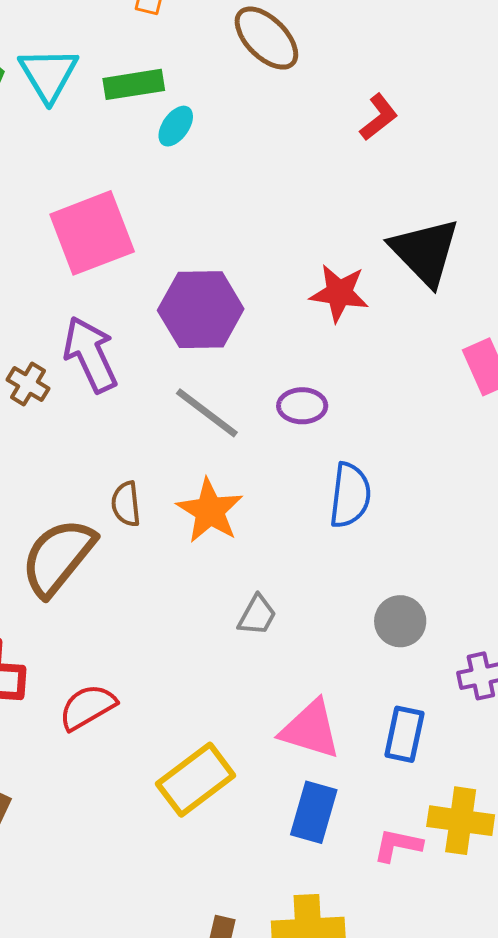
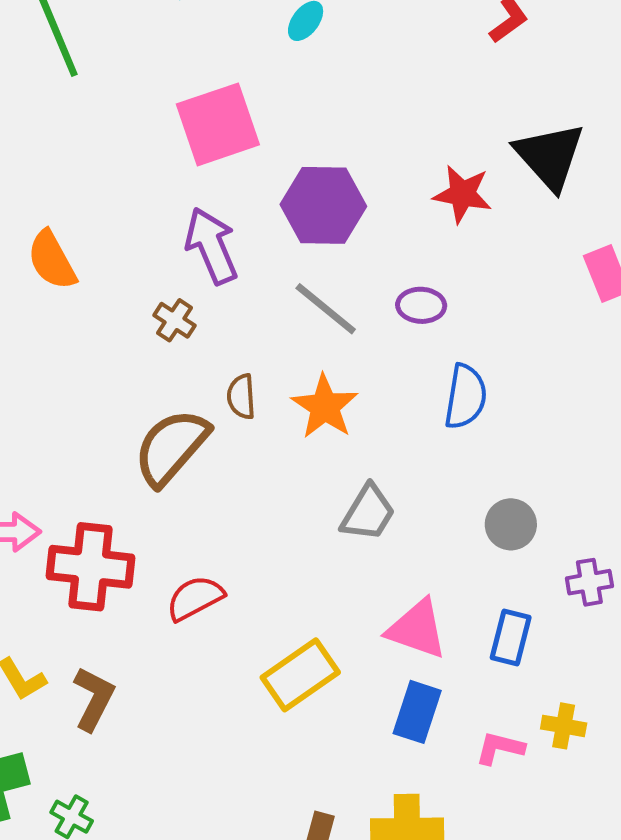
brown cross: (28, 384) -> (174, 320), moved
gray trapezoid: (257, 615) -> (368, 513), size x1.4
yellow cross: (461, 821) -> (564, 726), size x0.7

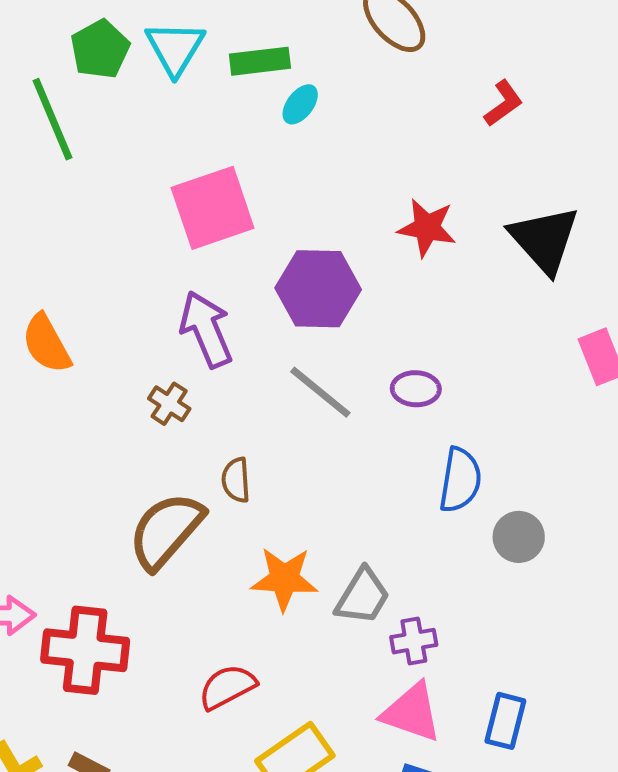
red star: (462, 194) -> (427, 228), moved
orange star: (325, 407) -> (284, 579), moved, turned -30
gray circle: (511, 524) -> (519, 537), moved
purple cross: (589, 582) -> (414, 641), moved
red semicircle: (195, 598) -> (227, 687), moved

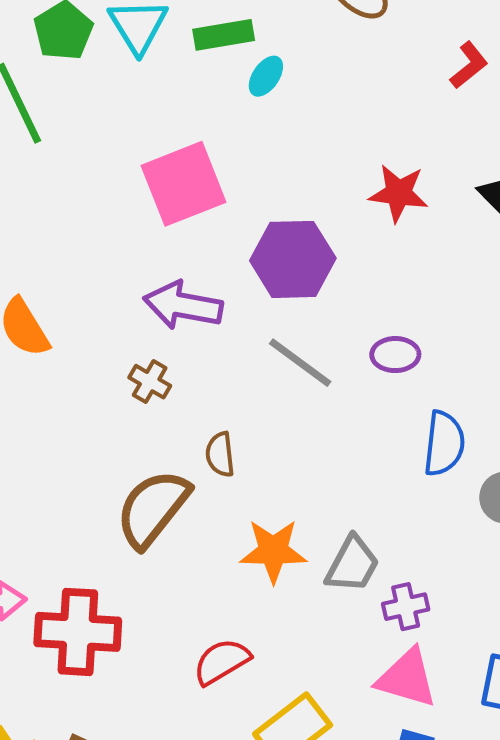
purple arrow: (206, 329) -> (183, 305), turned -54

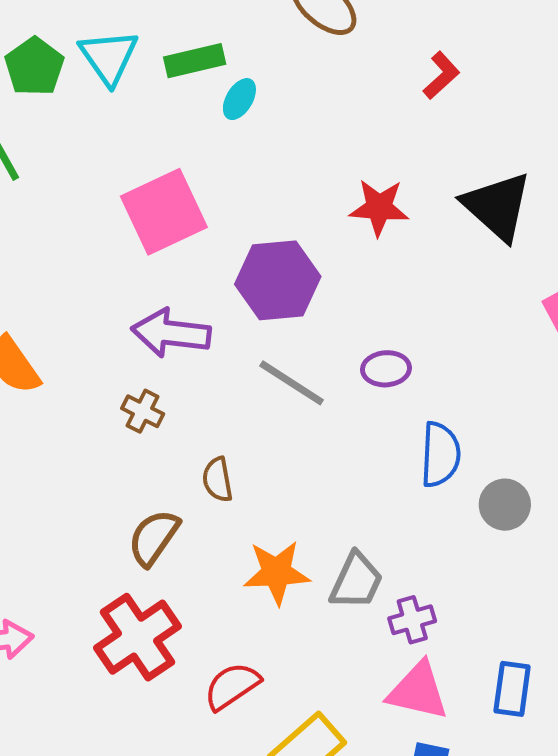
brown semicircle: (153, 508) -> (154, 538), size x0.7
red cross: (78, 632) -> (137, 637), moved, turned -34

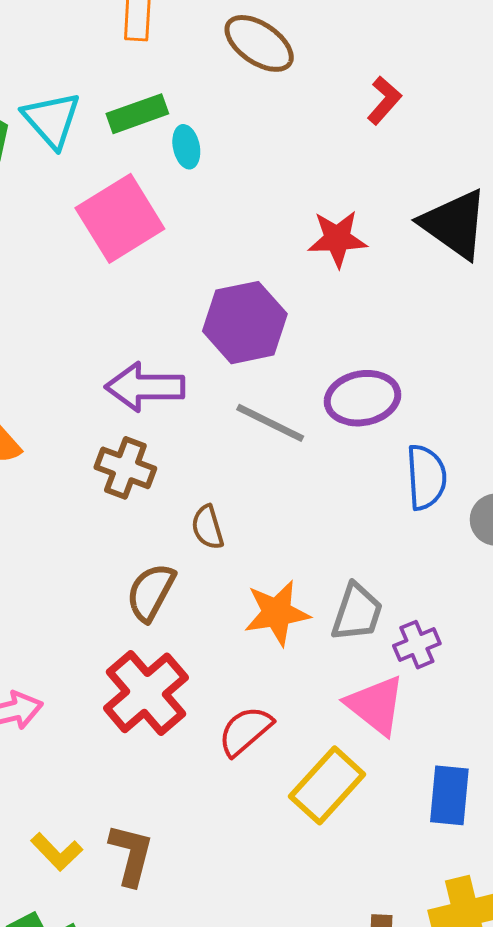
cyan ellipse: (239, 99) -> (186, 147), turned -36
pink square: (164, 212) -> (120, 218), moved
purple ellipse: (386, 369) -> (362, 398), size x1.5
brown cross: (143, 411) -> (125, 468), size x1.4
pink triangle: (418, 691) -> (376, 705), moved, turned 32

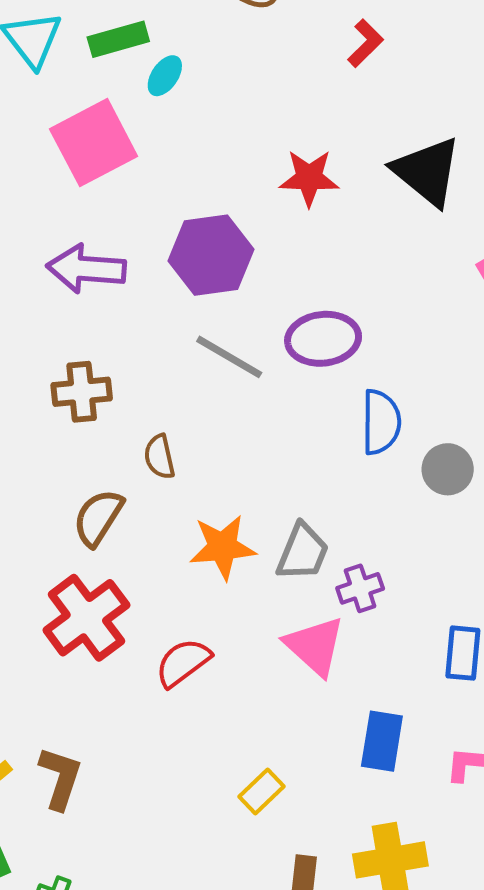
cyan ellipse: (186, 147) -> (165, 76), turned 42
purple arrow: (145, 387) -> (86, 269), moved
brown cross: (125, 468) -> (82, 392), turned -30
yellow rectangle: (327, 785) -> (262, 792), moved, size x0.6

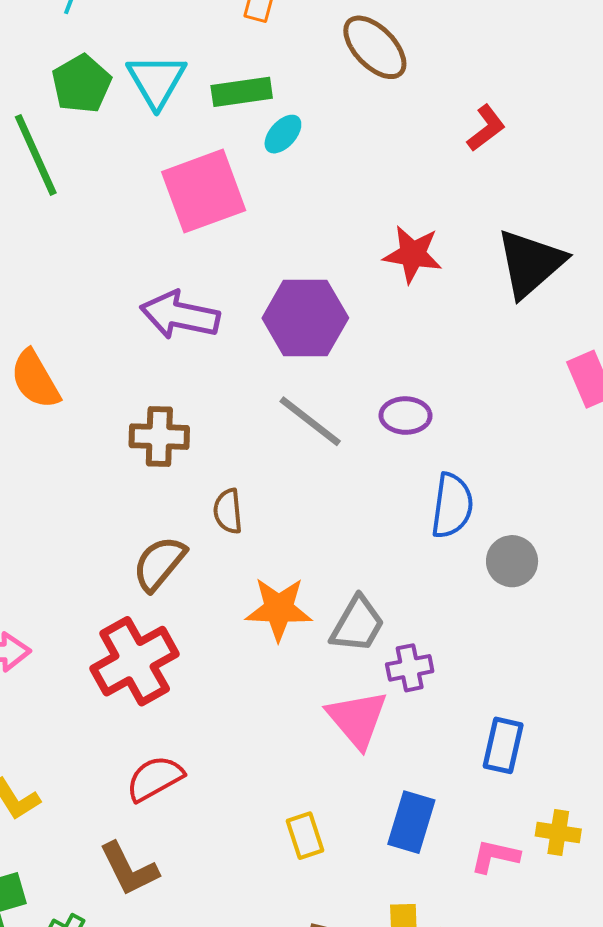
black triangle: (427, 171) -> (530, 263), turned 32
purple ellipse: (323, 339) -> (406, 416), size x0.7
red semicircle: (183, 663) -> (155, 778), moved
brown L-shape: (60, 778) -> (129, 869), moved, turned 128
yellow rectangle: (262, 792) -> (305, 836), moved, turned -72

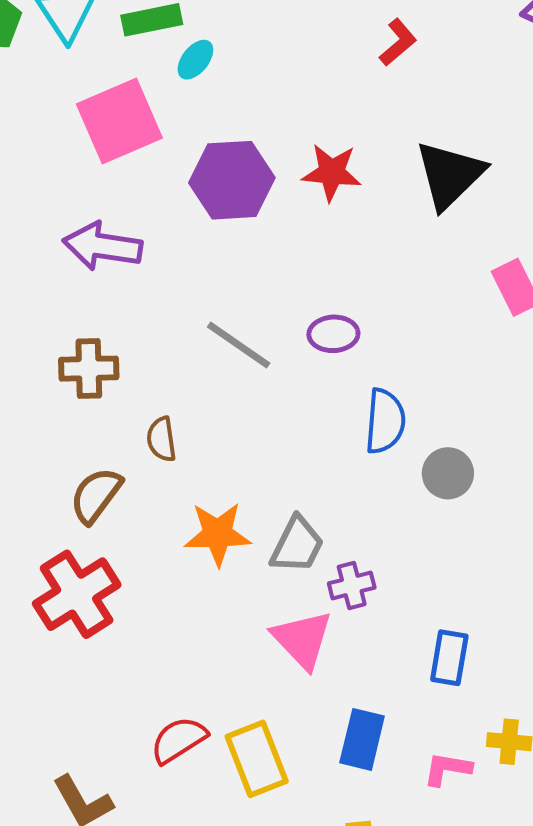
purple hexagon: (305, 318) -> (232, 180), moved
red semicircle: (155, 778) -> (179, 740), moved
yellow rectangle: (305, 836) -> (257, 759), size x1.6

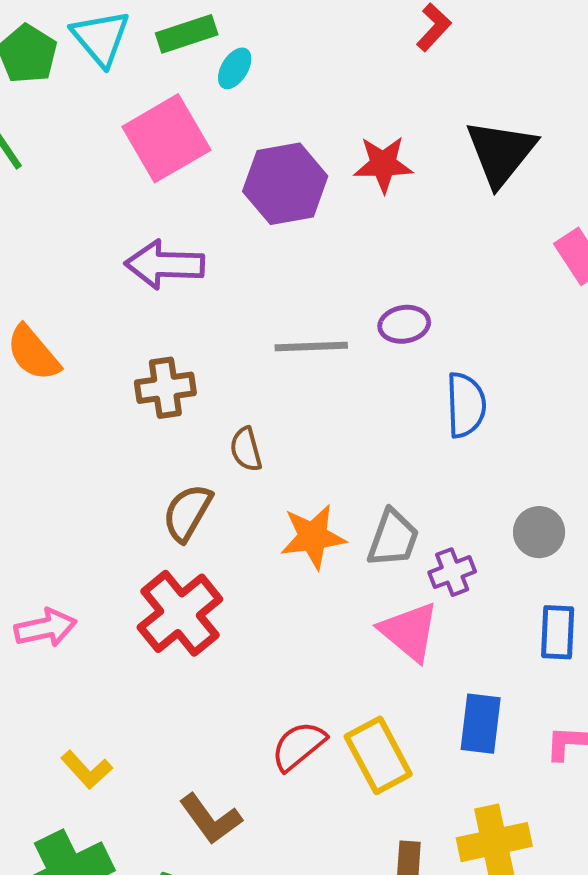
gray line: (239, 345) -> (311, 347), turned -30
gray circle: (448, 473) -> (539, 532), moved

